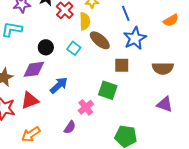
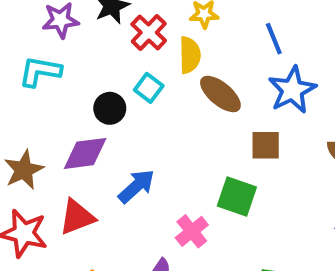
cyan square: (74, 48) -> (149, 88), moved

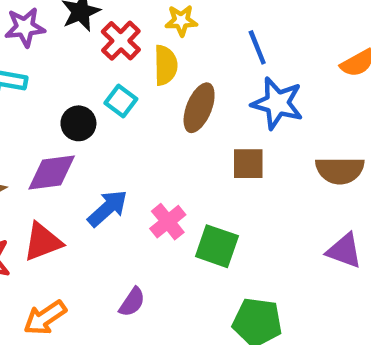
blue star: (292, 90) -> (277, 103), turned -30
brown ellipse: (220, 94) -> (199, 108), turned 72
green square: (237, 196) -> (217, 246), moved
pink cross: (192, 231) -> (168, 222), moved

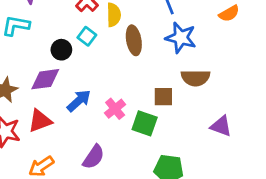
brown ellipse: (199, 108) -> (134, 40), turned -32
brown square: (248, 164) -> (163, 97), moved
brown semicircle: (340, 170) -> (195, 78), moved
purple semicircle: (132, 302) -> (94, 157), size x1.4

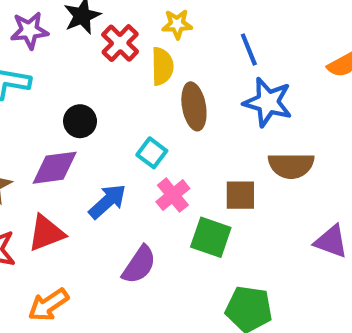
cyan square: (87, 36) -> (152, 153), moved
pink cross: (115, 109) -> (173, 195), moved
purple semicircle: (94, 157) -> (139, 265), moved

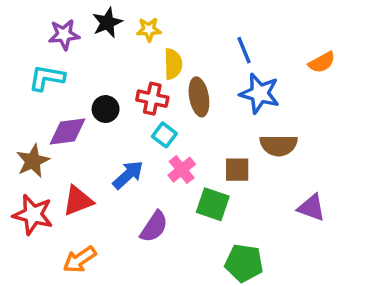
yellow star: (177, 24) -> (149, 29), moved
red cross: (120, 43) -> (152, 99), moved, turned -32
purple diamond: (55, 168) -> (67, 132), moved

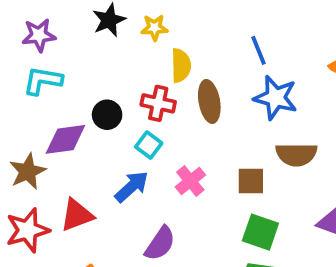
purple star: (64, 35) -> (39, 35), moved
cyan square: (164, 135) -> (149, 145), moved
green square: (213, 204) -> (260, 232), moved
red star: (33, 215) -> (28, 230), turned -30

